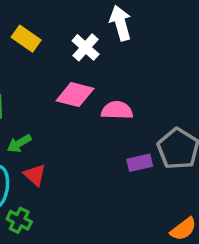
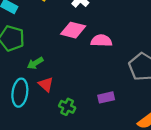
purple rectangle: (140, 163) -> (106, 97), moved
green cross: (19, 220) -> (67, 107), moved

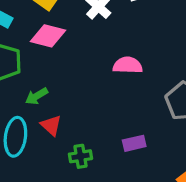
pink diamond: (73, 30) -> (48, 36), moved
green cross: (67, 107) -> (80, 156), turned -35

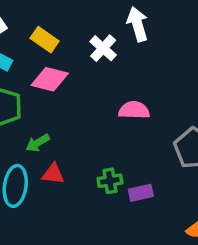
red triangle: (51, 125) -> (53, 174), turned -35
green cross: (80, 156) -> (110, 181), moved

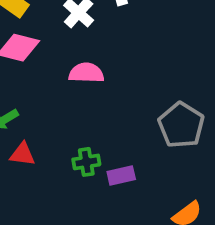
pink semicircle: (134, 110) -> (86, 73), moved

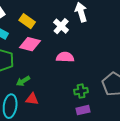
green cross: (86, 162) -> (81, 91), moved

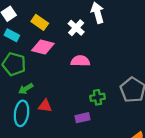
green arrow: (23, 81) -> (26, 89), moved
purple rectangle: (83, 110) -> (82, 118), moved

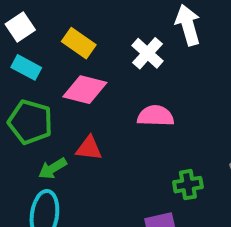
red triangle: (45, 106) -> (89, 148), moved

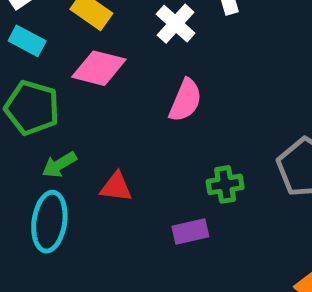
pink semicircle: (156, 116) -> (185, 100), turned 111
red triangle: (89, 148) -> (116, 187), moved

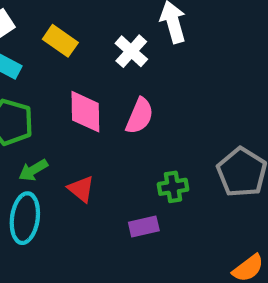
pink diamond: (99, 68) -> (85, 112), moved, turned 75
red triangle: (116, 187) -> (81, 189), turned 32

